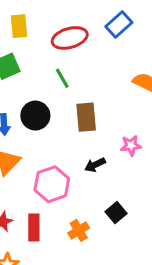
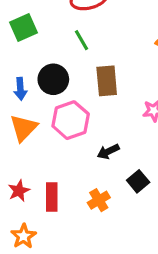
black arrow: (95, 165) -> (108, 151), moved
pink hexagon: (52, 184) -> (71, 120), moved

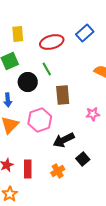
black circle: (53, 79) -> (28, 82), moved
black arrow: (108, 151) -> (64, 140), size x1.5

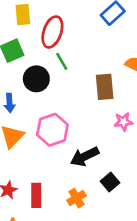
red ellipse: (52, 42) -> (52, 32), moved, turned -55
brown rectangle: (63, 95) -> (105, 87), moved

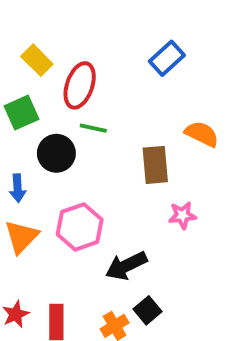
yellow rectangle: (23, 15) -> (37, 60), turned -40
green line: (62, 61) -> (93, 128), turned -48
black square: (110, 182) -> (148, 310), moved

